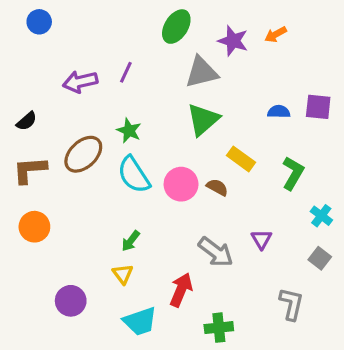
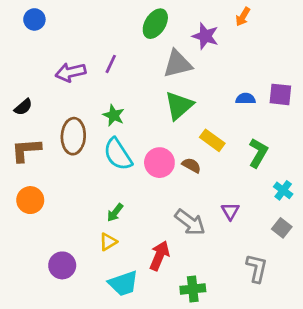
orange arrow: (276, 34) -> (243, 17), moved, turned -30
brown ellipse: (83, 154) -> (73, 136), turned -44
yellow triangle: (123, 274) -> (108, 242), turned 36

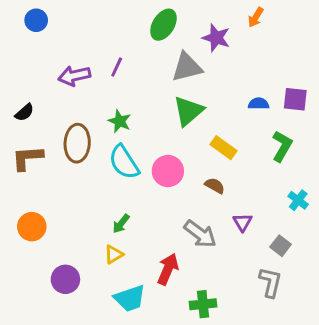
green L-shape: (258, 153) -> (282, 146), moved
brown semicircle: (191, 165) -> (215, 186), moved
orange circle: (30, 200) -> (32, 227), moved
gray square: (282, 228) -> (281, 246), moved

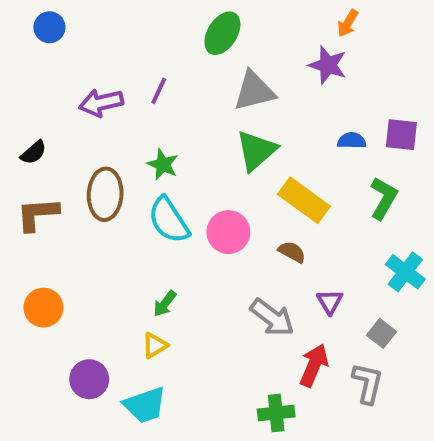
purple star: (216, 38) -> (328, 65), moved
yellow rectangle: (224, 148) -> (304, 200), size x1.4
cyan cross: (298, 200) -> (405, 272), size x1.4
red arrow: (168, 269) -> (314, 365), moved
cyan trapezoid: (130, 298) -> (145, 405), moved

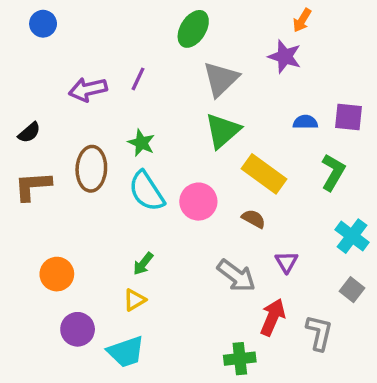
gray triangle: (254, 91) -> (221, 79), turned -30
orange circle: (43, 308) -> (57, 274), moved
gray square: (382, 333) -> (352, 290), moved

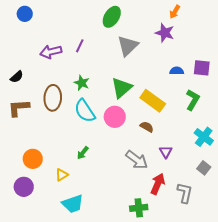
green triangle: (223, 131) -> (122, 88), moved
yellow triangle: (135, 300) -> (62, 175), moved
purple circle: (78, 329) -> (24, 187), moved

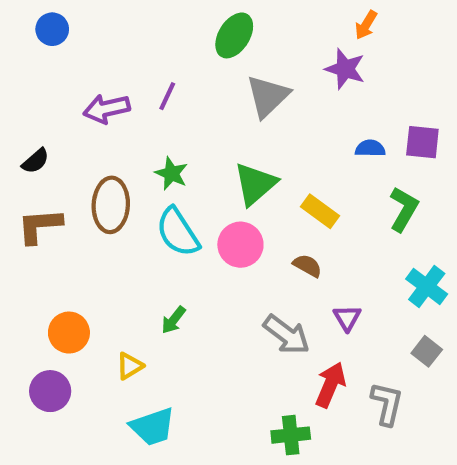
yellow rectangle: (153, 101) -> (320, 211), size x0.7

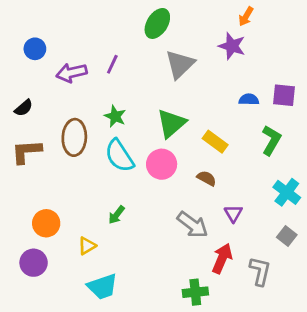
blue circle: (52, 29) -> (35, 49), moved

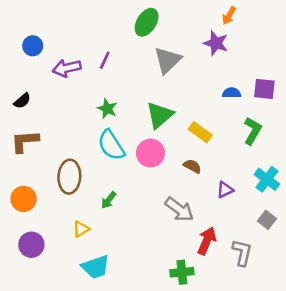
brown ellipse: (74, 137) -> (69, 177), moved
purple triangle: (233, 213) -> (225, 190), moved, turned 36
orange circle: (46, 223) -> (24, 199), moved

